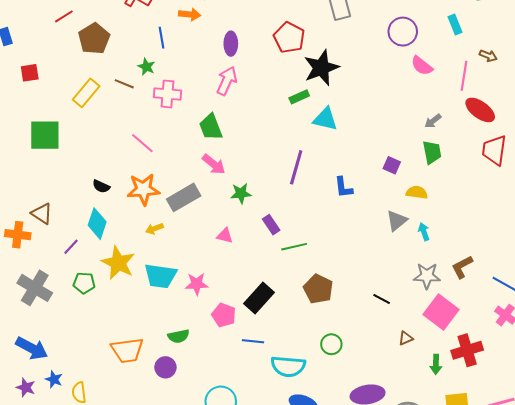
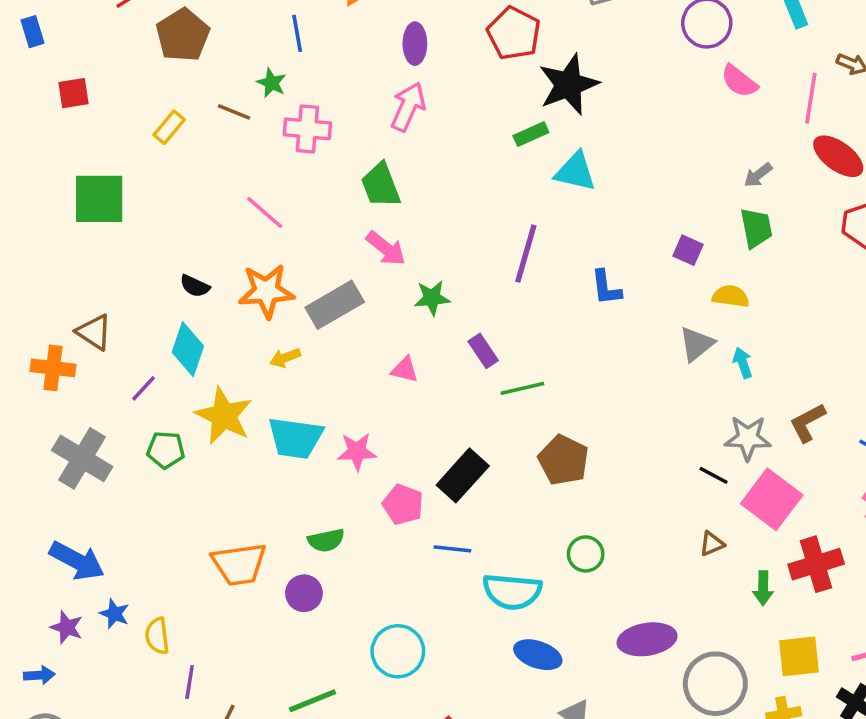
yellow rectangle: (86, 93) -> (169, 127), size x0.7
black line: (382, 299) -> (714, 475), moved

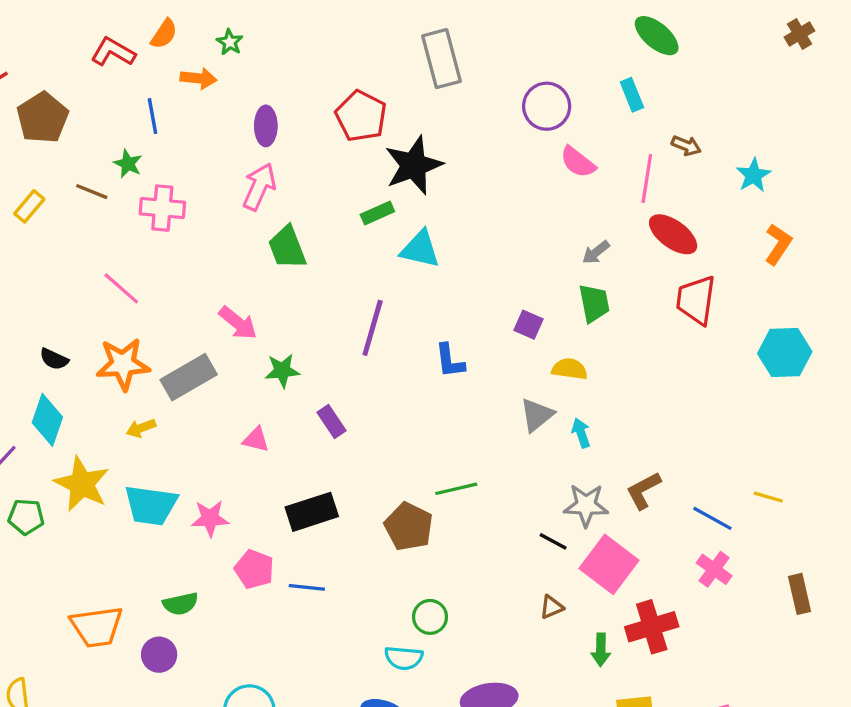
green trapezoid: (381, 185) -> (287, 247), moved
green line: (522, 388) -> (456, 489), moved
black rectangle: (463, 475) -> (312, 512), moved, turned 30
blue line: (452, 549) -> (307, 587), moved
cyan semicircle: (512, 592) -> (404, 658), moved, size x0.7

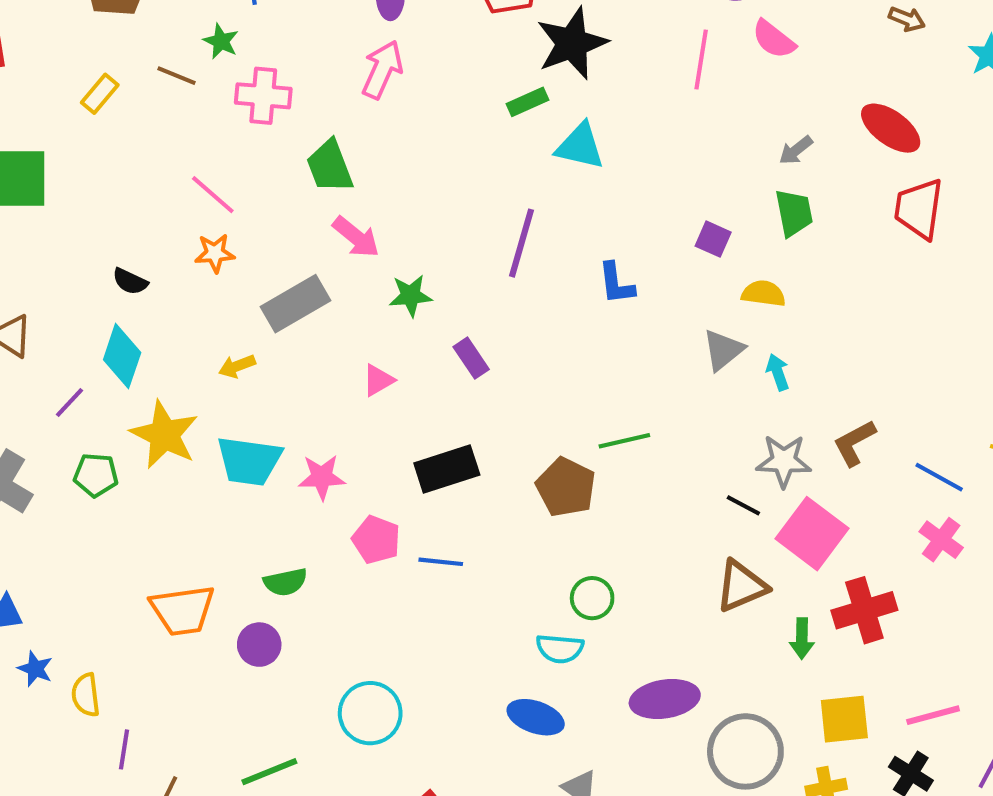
pink line: (647, 178) -> (701, 59), moved
green trapezoid: (287, 247) -> (330, 166), moved
orange star: (123, 364) -> (215, 253), moved, size x0.6
pink triangle: (256, 440) -> (378, 380), turned -44
brown triangle: (552, 607) -> (741, 586), size x1.8

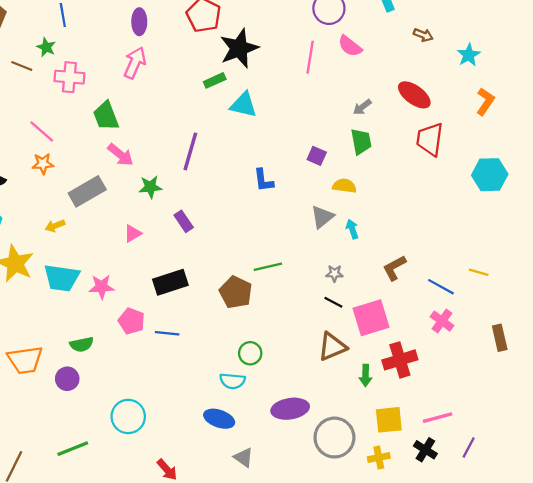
purple line: (521, 243) -> (190, 151), moved
gray star: (784, 461) -> (334, 273), moved, size x0.6
pink square: (812, 534) -> (371, 318), turned 36

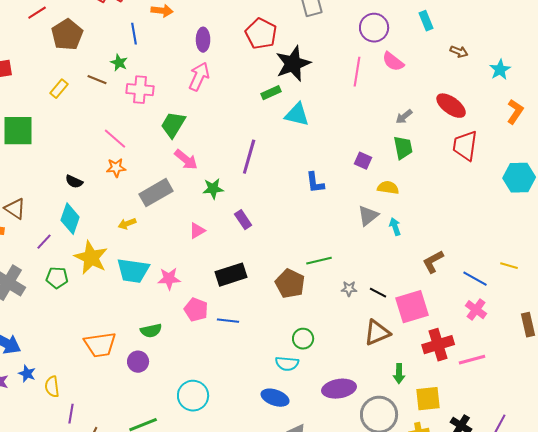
green trapezoid: (106, 116) -> (173, 125), turned 52
gray star: (334, 273) -> (349, 289), moved
green arrow: (366, 375) -> (399, 374), moved
pink line: (438, 418) -> (472, 360), moved

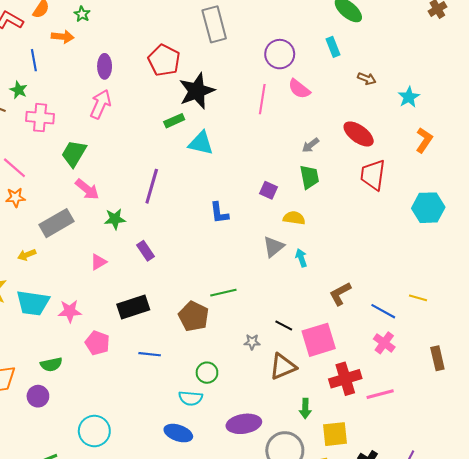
gray star: (349, 289) -> (252, 342), moved
blue line: (228, 321) -> (150, 354), moved

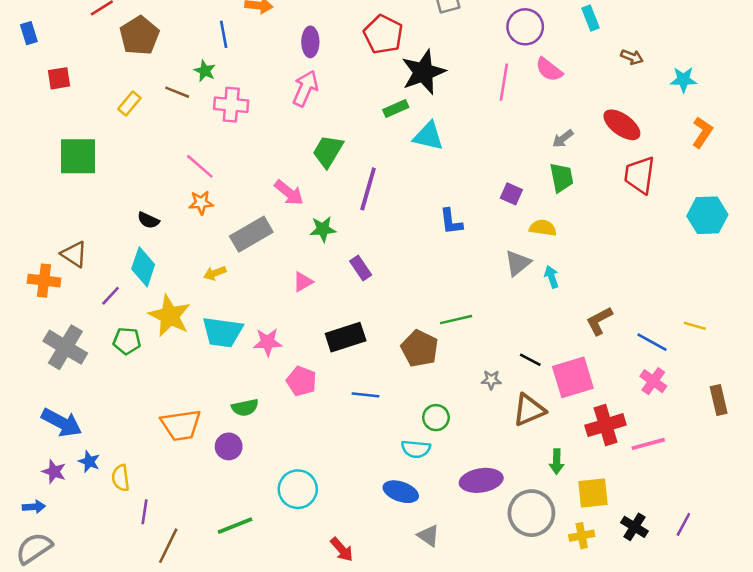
cyan star: (409, 97) -> (683, 80), turned 30
green trapezoid: (74, 153) -> (328, 151), moved

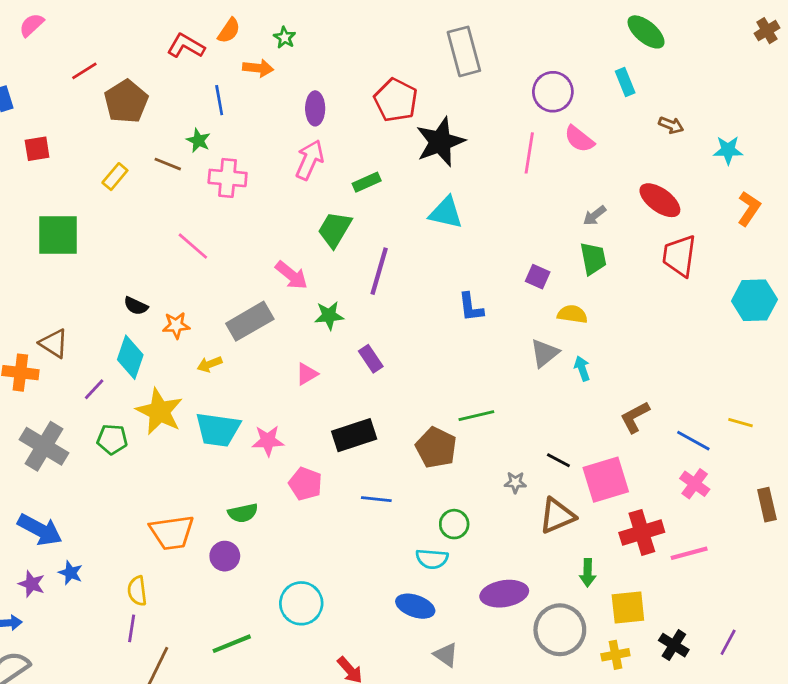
green rectangle: (396, 108) -> (367, 182), moved
orange star: (201, 203) -> (176, 325), moved
yellow semicircle: (121, 478) -> (137, 591), moved

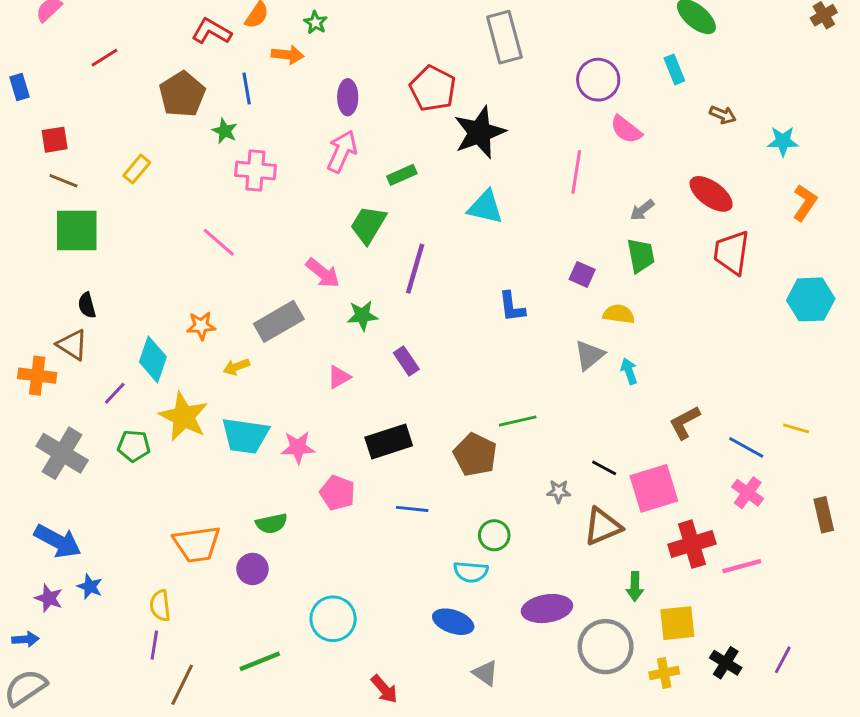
brown pentagon: (126, 101) -> (182, 94), moved
pink line: (529, 153) -> (576, 172), moved
brown line: (168, 164) -> (64, 181), moved
black semicircle: (136, 306) -> (87, 305), moved, turned 50

